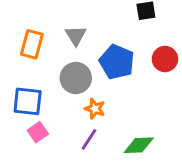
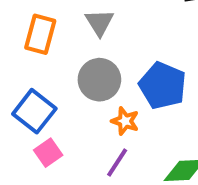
blue pentagon: (117, 62) -> (163, 86), moved
blue square: (28, 101) -> (34, 111), turned 32

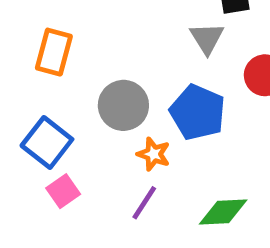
gray triangle: (99, 22) -> (207, 38), moved

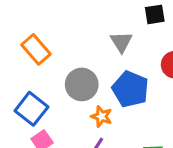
gray triangle: (207, 38) -> (121, 42), moved
orange rectangle: (54, 52) -> (36, 49), turned -56

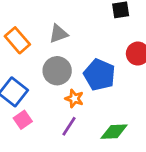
gray triangle: (121, 42) -> (58, 34), moved, turned 42

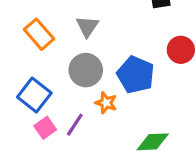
gray triangle: (58, 34) -> (87, 26), turned -36
purple line: (69, 126) -> (75, 125), moved

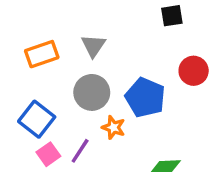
orange rectangle: (39, 34) -> (42, 54), turned -68

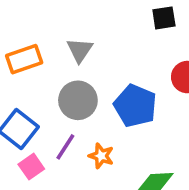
orange star: (113, 127) -> (101, 156), moved
purple line: (80, 151) -> (65, 147), moved

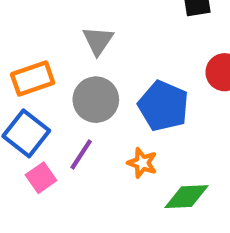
orange rectangle: (24, 59) -> (33, 79), moved
orange star: (101, 156) -> (142, 163), moved

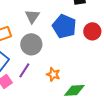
blue pentagon: (163, 106) -> (64, 26), moved

